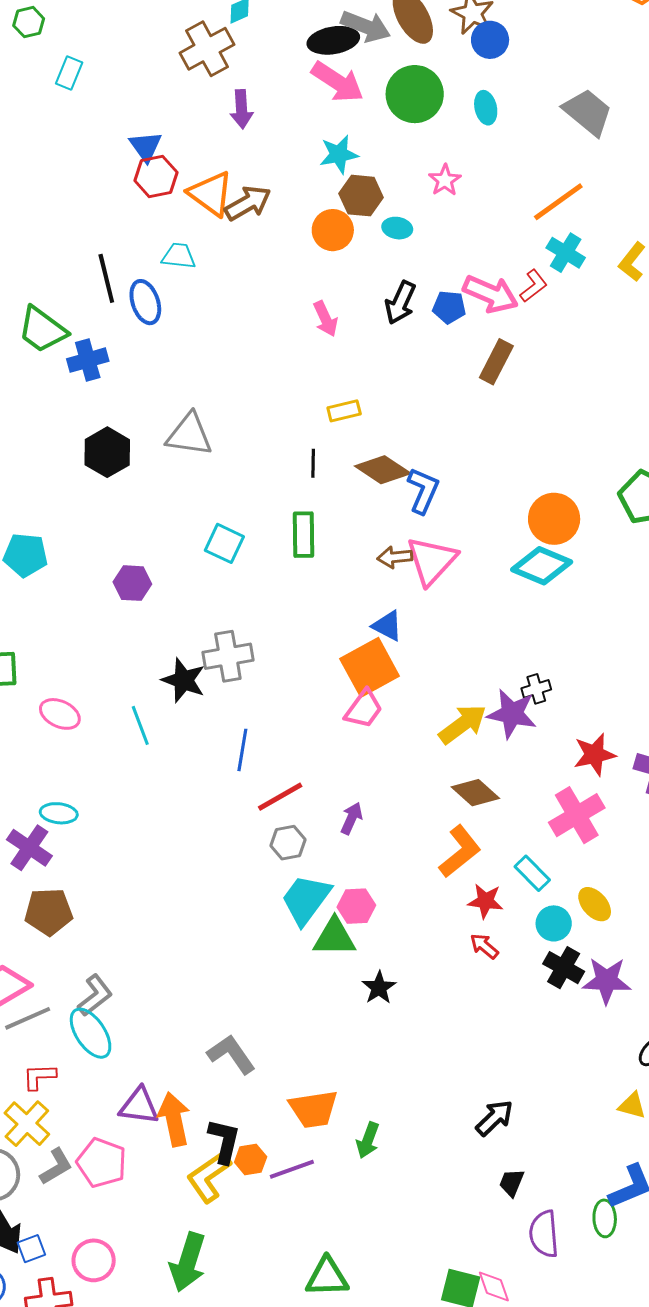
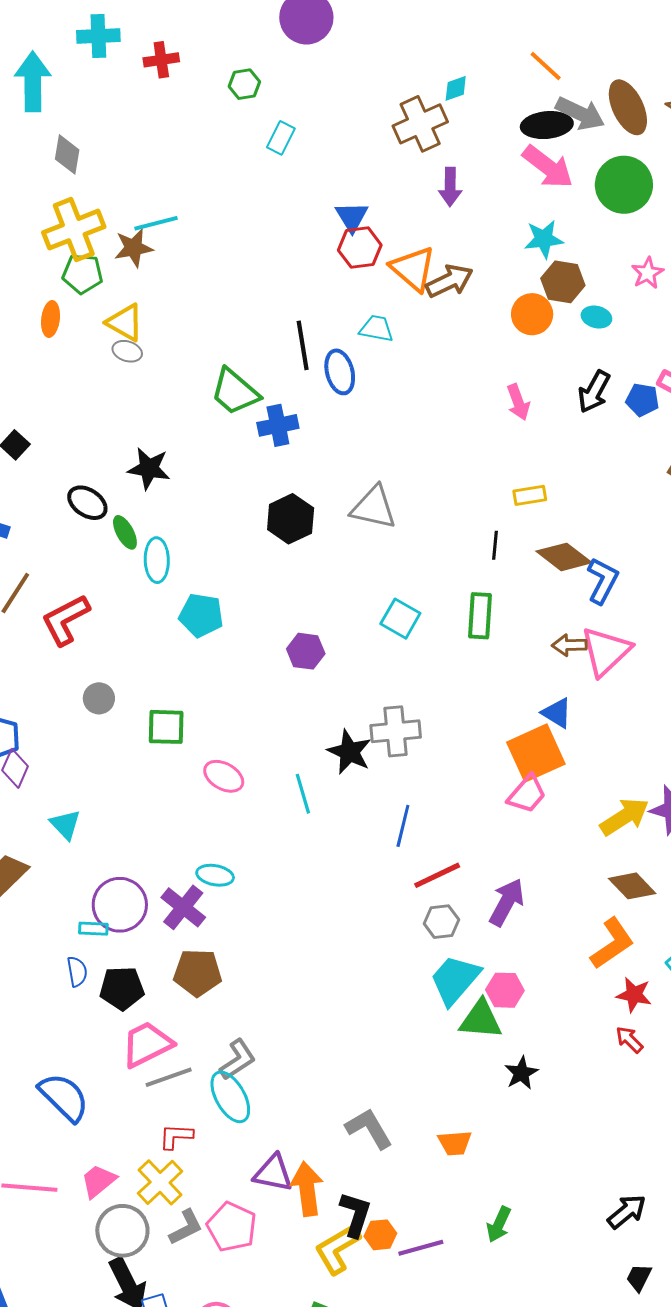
purple arrow: (352, 818) -> (507, 902), size x1.5
orange trapezoid: (313, 1109) -> (455, 1143), moved, size x0.7

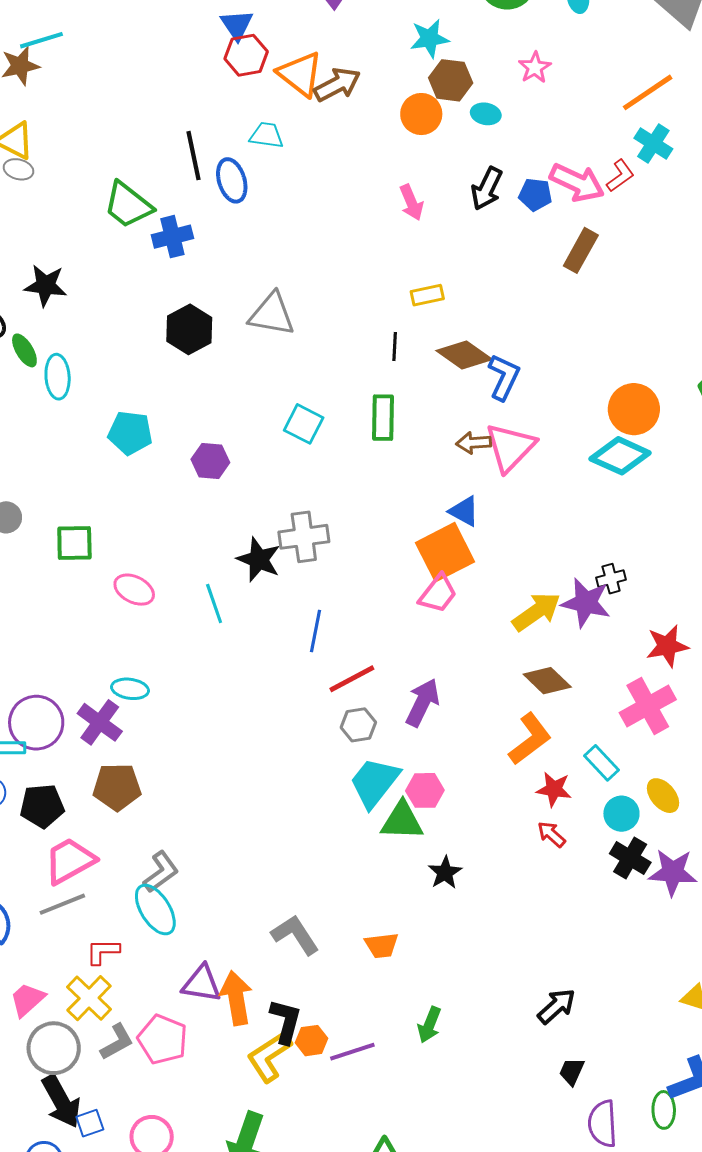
cyan pentagon: (201, 615) -> (130, 433), moved
gray line: (169, 1077) -> (62, 904), moved

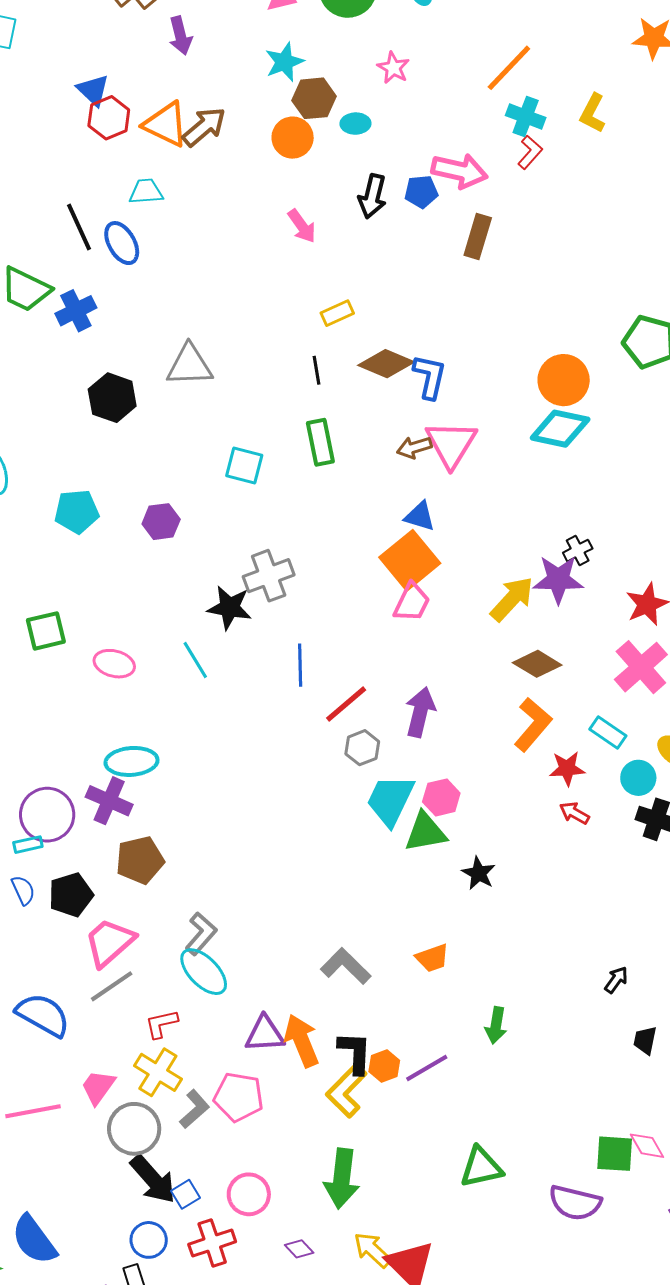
red L-shape: (620, 176) -> (530, 152), moved
cyan ellipse: (130, 689) -> (132, 761), size x1.4
black arrow: (557, 1006) -> (616, 980), size x0.7

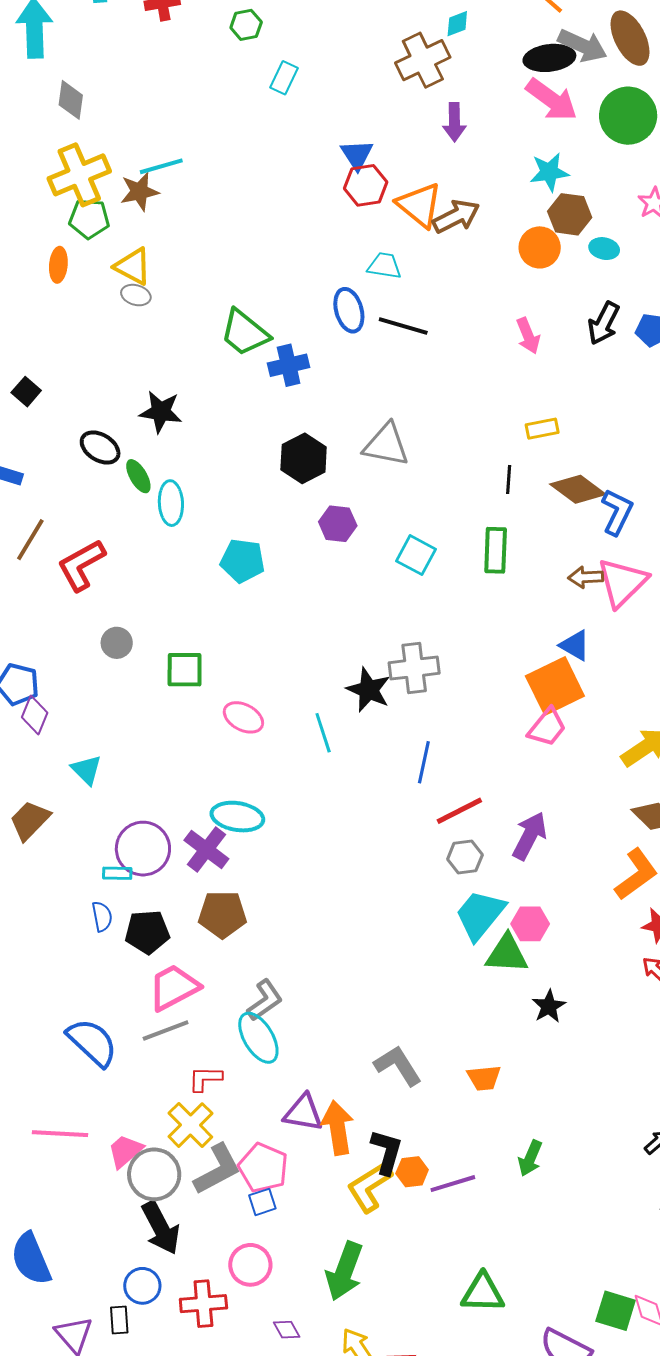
black line: (79, 227) -> (403, 326), moved, turned -63
purple hexagon: (161, 522) -> (338, 524), moved
pink trapezoid: (98, 1087) -> (125, 1151), moved
gray L-shape: (195, 1109) -> (218, 1169), size x1.4
blue square: (186, 1194) -> (262, 1202), moved

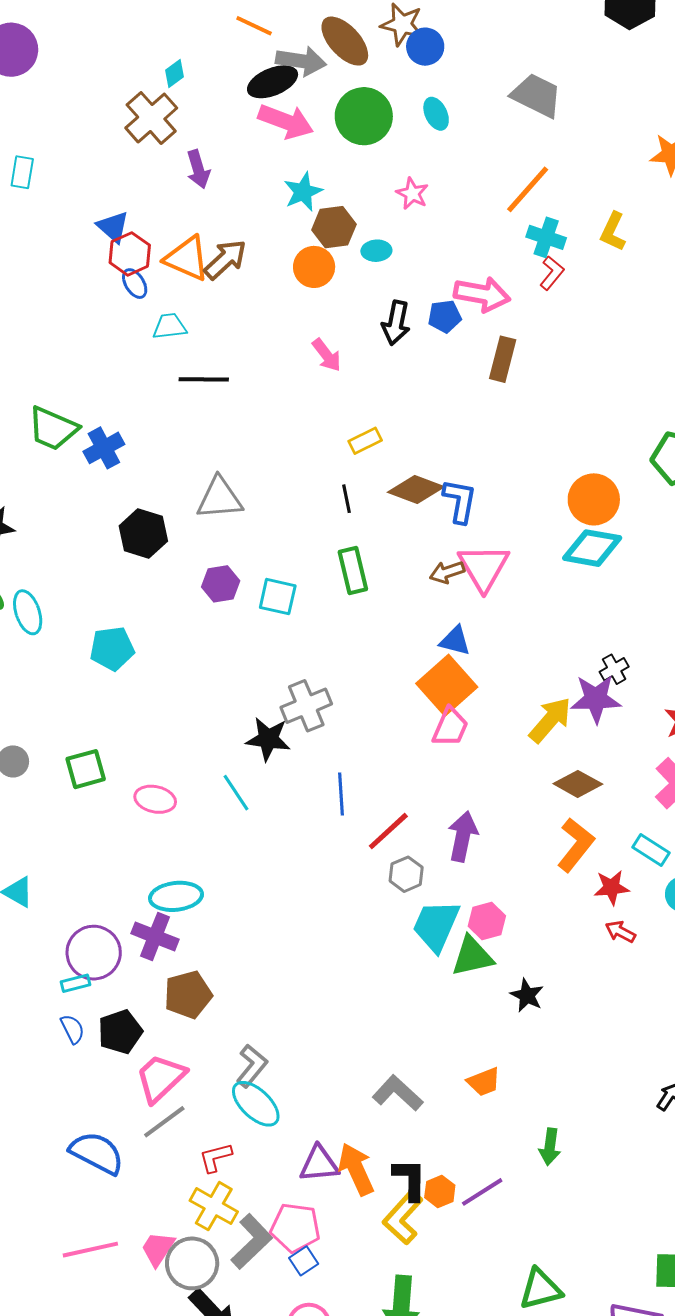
blue ellipse: (349, 310) -> (135, 284), moved, size x0.7
purple hexagon: (338, 524) -> (221, 584), moved

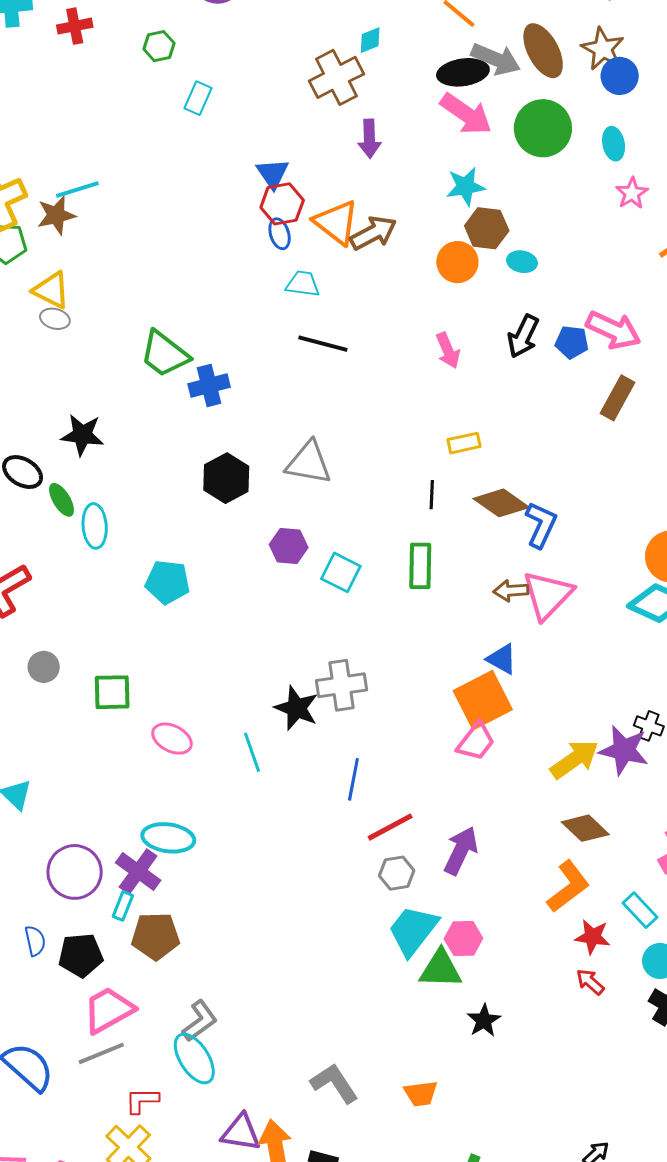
pink star: (412, 194) -> (632, 193), moved
black cross: (614, 669) -> (649, 726), turned 36
cyan rectangle: (75, 983) -> (123, 906), moved, turned -68

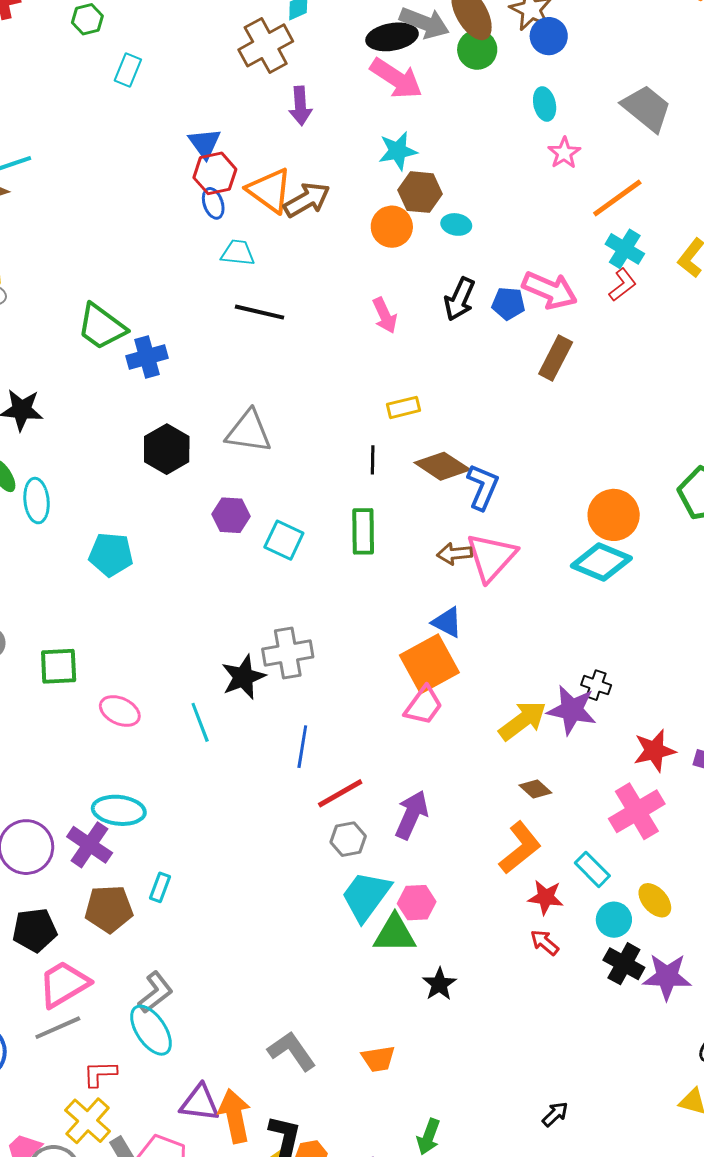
green circle: (543, 128) -> (477, 50), moved, size x0.7
black star: (297, 708) -> (243, 677), turned 30
brown diamond: (585, 828) -> (535, 789), size x0.7
cyan rectangle: (123, 906) -> (160, 887), moved

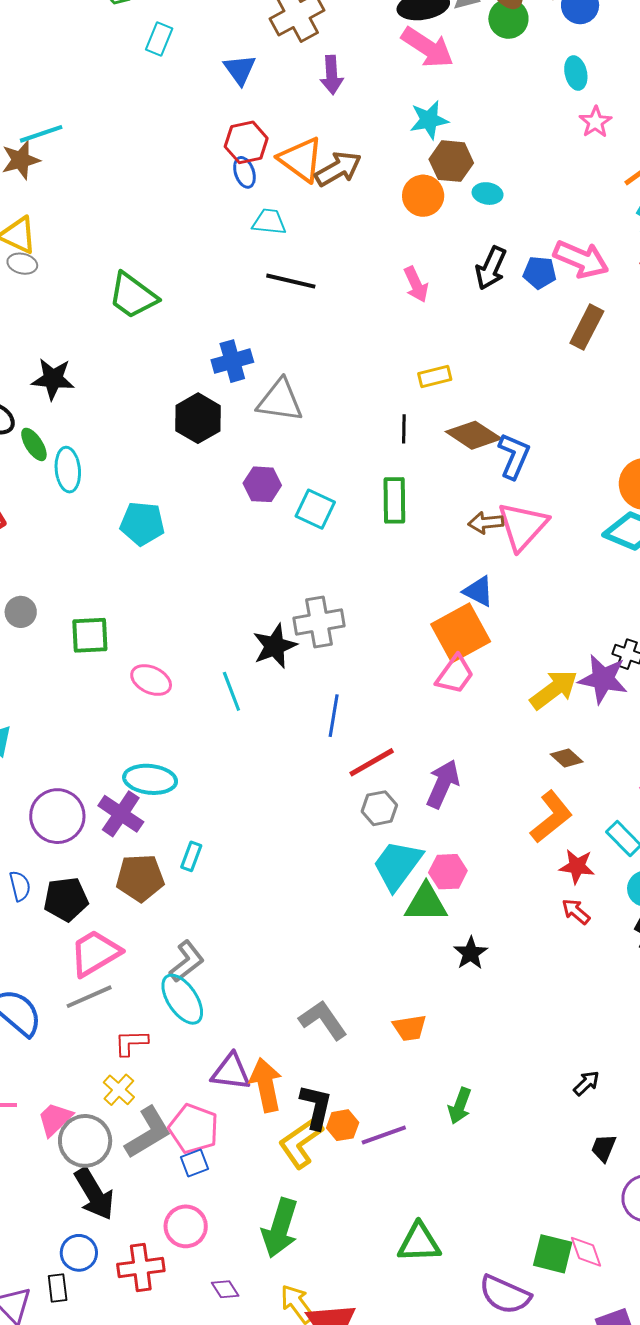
blue triangle: (205, 143) -> (240, 70), moved
blue cross: (147, 357) -> (232, 361), moved
yellow cross: (88, 1121) -> (119, 1090), size x0.7

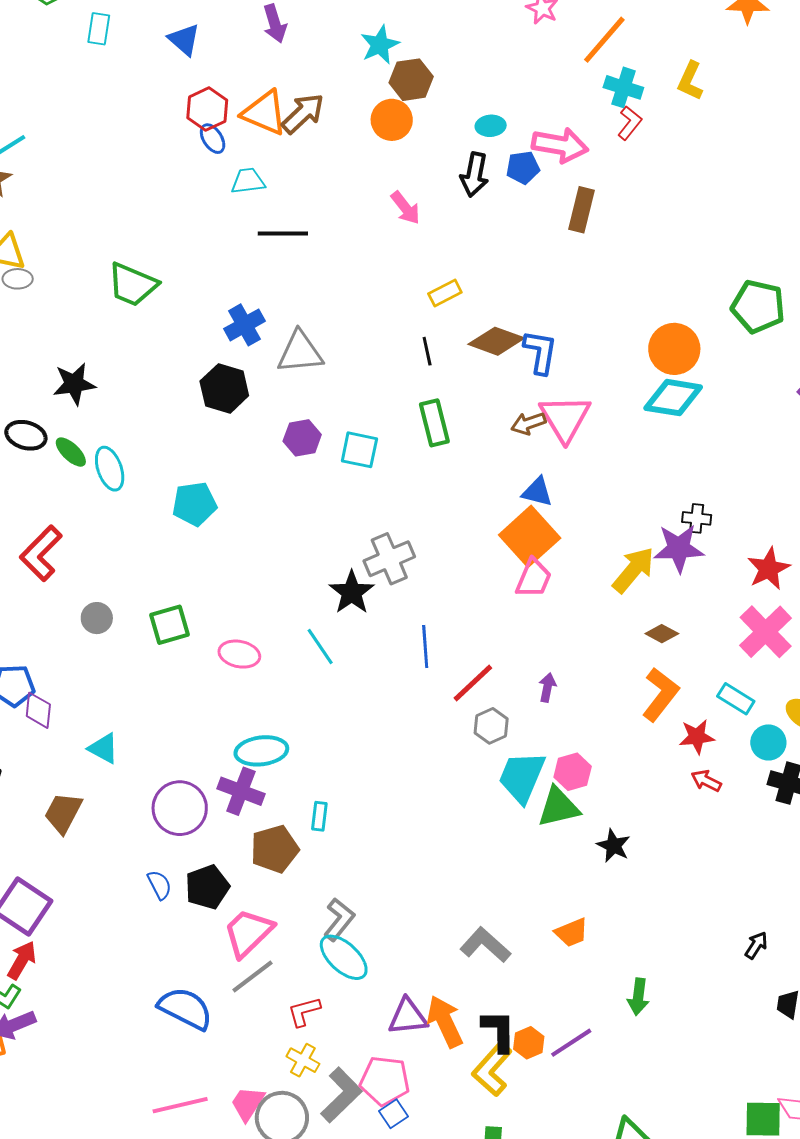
cyan ellipse: (488, 194) -> (491, 126), moved
purple arrow: (443, 784) -> (547, 687), size x0.6

